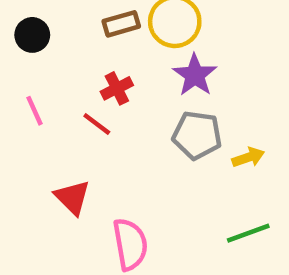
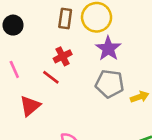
brown rectangle: (121, 24) -> (65, 19), turned -66
red triangle: (72, 197) -> (30, 106), moved, turned 35

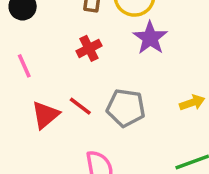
red line: (51, 77) -> (80, 106), moved
gray pentagon: (110, 84) -> (126, 108), moved

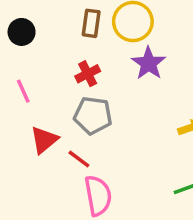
red line: (80, 106) -> (79, 159), moved
gray pentagon: (126, 108) -> (93, 115), moved

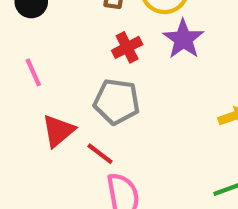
red cross: (88, 74) -> (127, 47), moved

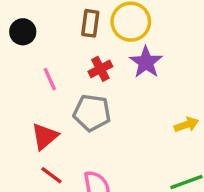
pink line: (33, 72) -> (50, 79), moved
red line: (100, 154) -> (51, 175), moved

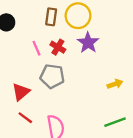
red cross: (100, 69) -> (58, 47), turned -32
pink line: (50, 79) -> (37, 48), moved

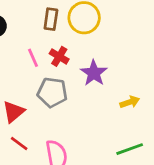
purple star: (88, 43) -> (94, 73), moved

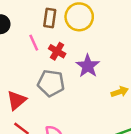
pink line: (33, 58) -> (34, 43), moved

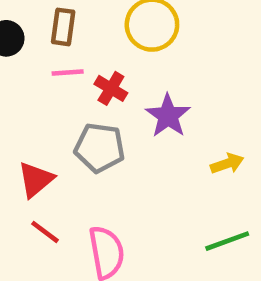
brown rectangle: (50, 18) -> (63, 27), moved
pink line: (34, 43) -> (68, 73), turned -70

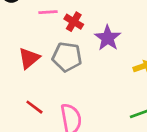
red triangle: (36, 180) -> (29, 58), moved

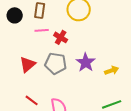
purple star: (108, 38) -> (86, 62), moved

